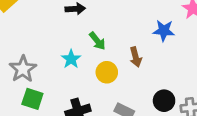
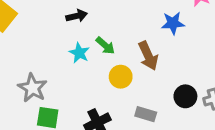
brown arrow: (136, 57) -> (148, 56), size x1.4
cyan star: (71, 59) -> (79, 53), moved

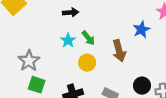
blue star: (173, 23) -> (141, 29), turned -30
yellow circle: (121, 77) -> (87, 63), moved

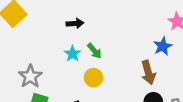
blue star: (141, 29) -> (163, 46), moved
brown arrow: (119, 51) -> (148, 72), moved

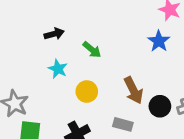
green arrow: (94, 51) -> (92, 50), moved
brown arrow: (148, 72) -> (133, 90), moved

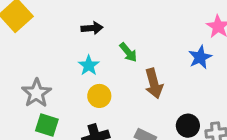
brown arrow: (133, 90) -> (154, 84), moved
yellow circle: (87, 92) -> (99, 96), moved

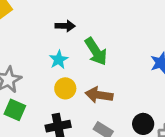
green arrow: (128, 52) -> (96, 51), size x1.5
brown arrow: (154, 84) -> (99, 95), moved, turned 108

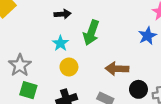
green arrow: (96, 51) -> (91, 33), turned 60
brown arrow: (99, 95) -> (117, 69), moved

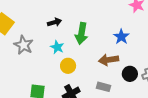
blue star: (147, 36) -> (121, 37), moved
gray star: (20, 65) -> (24, 45), moved

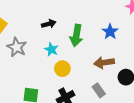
blue star: (121, 37) -> (110, 32), moved
gray rectangle: (103, 87) -> (99, 90), turned 40

